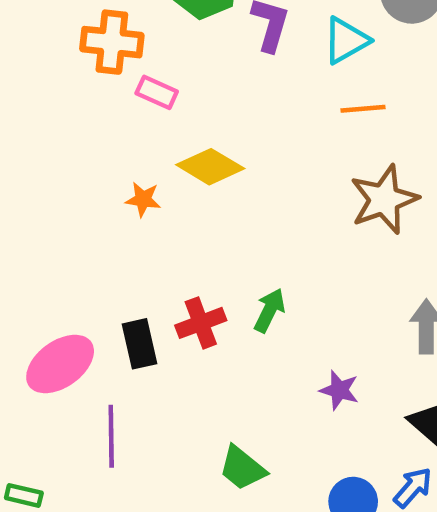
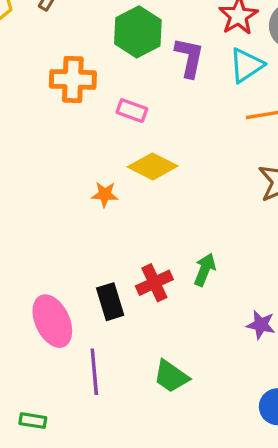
pink rectangle: (157, 92) -> (132, 111), moved
pink ellipse: (60, 364) -> (52, 321), turned -75
green trapezoid: (242, 468) -> (171, 376), moved

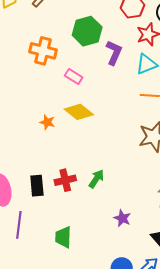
green trapezoid: (171, 376) -> (63, 237), turned 45

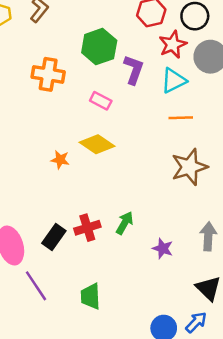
pink rectangle: (74, 77) -> (101, 101), moved
black rectangle: (37, 186) -> (54, 237), turned 45
purple star: (122, 218) -> (163, 248), moved
purple line: (19, 225) -> (36, 286), turned -36

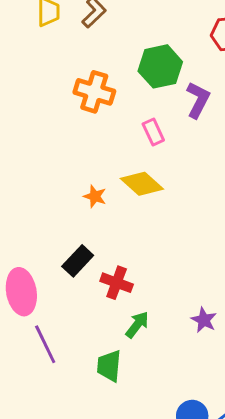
pink rectangle: (101, 101) -> (153, 132), turned 30
green arrow: (125, 223) -> (137, 325), moved
red cross: (87, 228) -> (117, 283), turned 30
black rectangle: (54, 237) -> (78, 261), moved

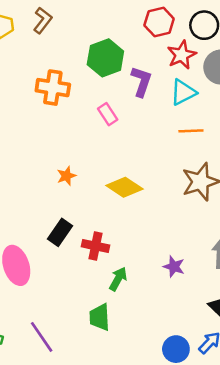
yellow diamond: (142, 184) -> (124, 187), moved
orange star: (95, 196) -> (66, 176), turned -30
purple line: (45, 344) -> (42, 337), moved

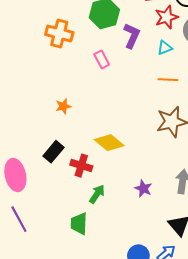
cyan triangle: (183, 92) -> (165, 48), size x0.7
yellow diamond: (124, 187) -> (109, 143), moved
purple line: (42, 337) -> (19, 219), moved

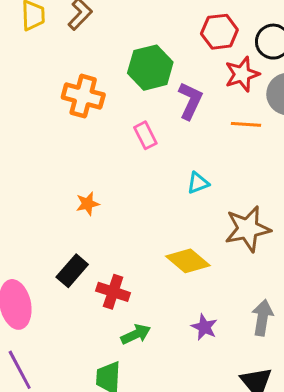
cyan triangle: (165, 48) -> (198, 183), moved
orange line: (168, 80) -> (246, 124), moved
yellow diamond: (109, 143) -> (188, 261), moved
green arrow: (97, 194) -> (136, 334), turned 30

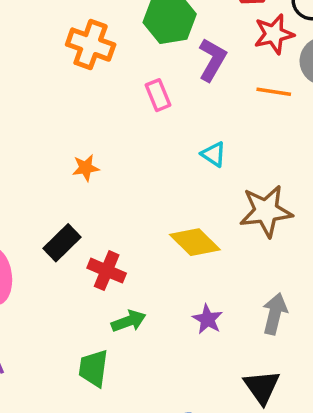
cyan triangle: (198, 183) -> (214, 154), turned 50

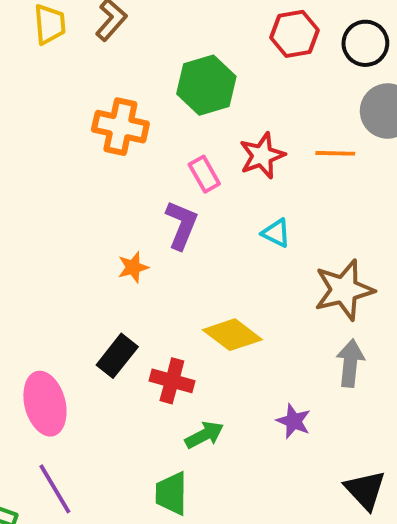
red star: (274, 34) -> (262, 156), moved
purple L-shape: (212, 60) -> (181, 225), moved
yellow diamond: (195, 242) -> (232, 335), moved
gray arrow: (275, 314) -> (350, 363), moved

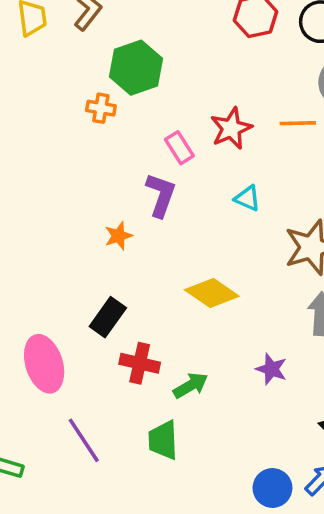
green hexagon: (206, 85) -> (136, 68), moved
orange cross: (120, 127) -> (101, 108), size x0.6
red cross: (172, 381) -> (140, 363), moved
purple line: (55, 489) -> (84, 440), moved

